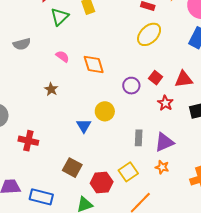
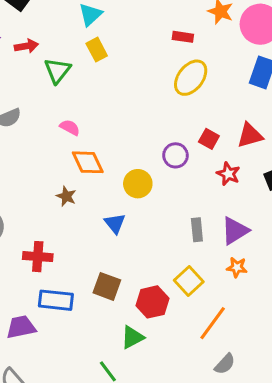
orange diamond: (94, 65) -> (88, 162), moved
brown star: (51, 89) -> (66, 196), moved
yellow circle: (105, 111) -> (138, 184), moved
blue rectangle: (41, 197) -> (56, 300), moved

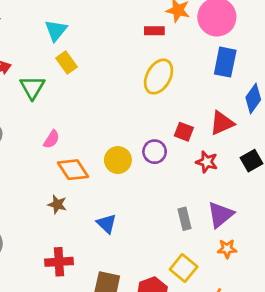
red rectangle: (183, 37) -> (154, 31), moved
pink semicircle: (70, 127) -> (51, 139), turned 102
yellow circle: (138, 184) -> (118, 160), moved
red cross: (38, 257) -> (59, 262), moved

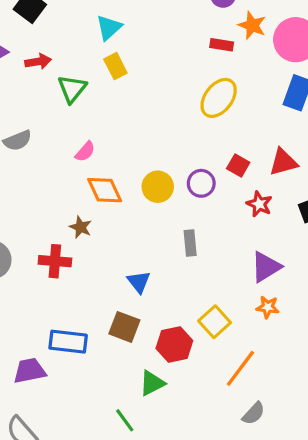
gray rectangle: (185, 219) -> (190, 243), moved
blue triangle: (107, 224) -> (139, 282), moved
red cross: (59, 262) -> (55, 261), moved

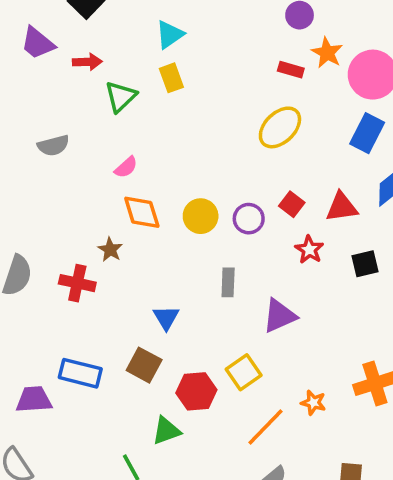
purple triangle: (266, 267) -> (279, 316), moved
orange star: (268, 307) -> (313, 403), moved

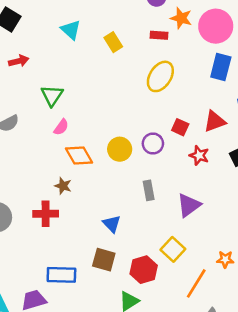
cyan triangle: (170, 35) -> (71, 30), turned -30
yellow rectangle: (171, 78) -> (113, 42), moved
green triangle: (121, 97) -> (52, 95), moved

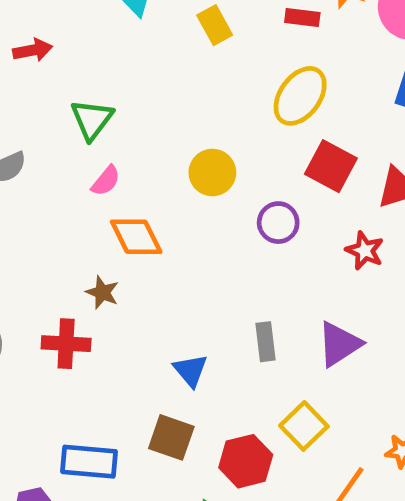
red square: (180, 127) -> (331, 166), moved, size x1.5
yellow circle: (120, 149) -> (212, 172), moved
gray rectangle: (149, 190) -> (266, 342), moved

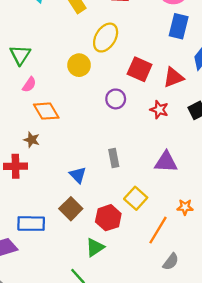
yellow ellipse: (300, 96) -> (106, 38), moved
yellow circle: (212, 172) -> (79, 65), moved
purple triangle: (339, 344) -> (166, 162), moved, turned 40
brown square: (171, 437) -> (71, 209), turned 30

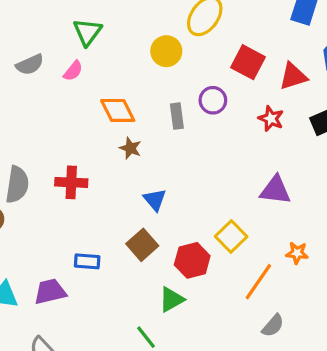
pink semicircle: (29, 85) -> (73, 71), moved
brown star: (32, 140) -> (130, 148), moved
gray rectangle: (114, 158) -> (177, 116), moved
blue rectangle: (31, 224) -> (87, 261), size x0.7

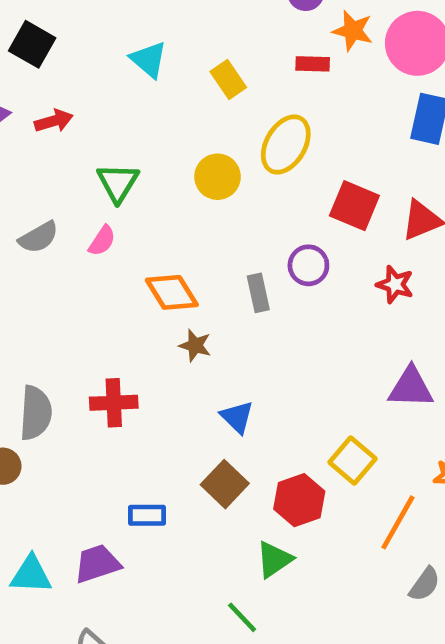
yellow circle: (166, 51) -> (218, 177), moved

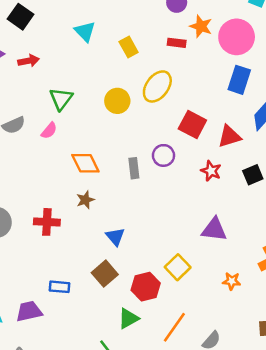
brown star: (195, 345) -> (85, 200), moved, turned 30
orange line: (398, 522) -> (174, 327), moved

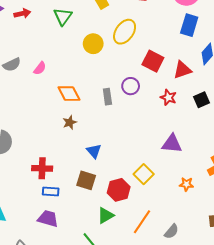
green triangle: (61, 99) -> (63, 16), moved
red cross: (47, 222) -> (42, 168), moved
brown square: (105, 274) -> (86, 180), turned -30
purple trapezoid: (29, 311) -> (48, 219), moved, turned 30

